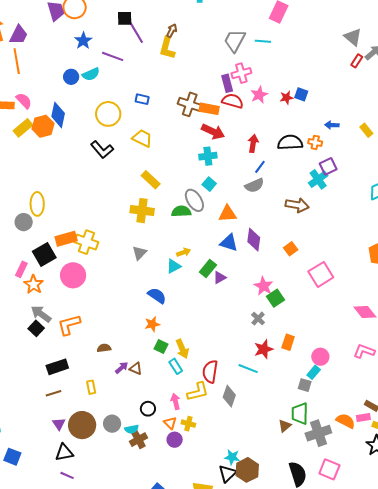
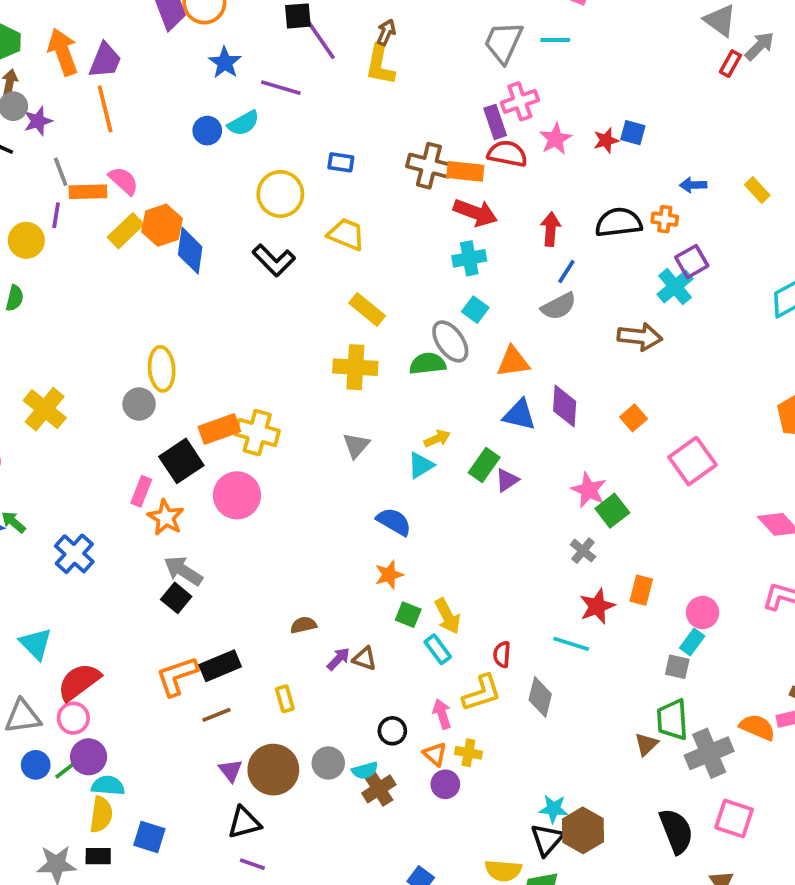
blue diamond: (58, 115) -> (190, 251), moved
orange L-shape: (69, 325) -> (177, 676), moved
red semicircle: (210, 372) -> (502, 654), size x0.6

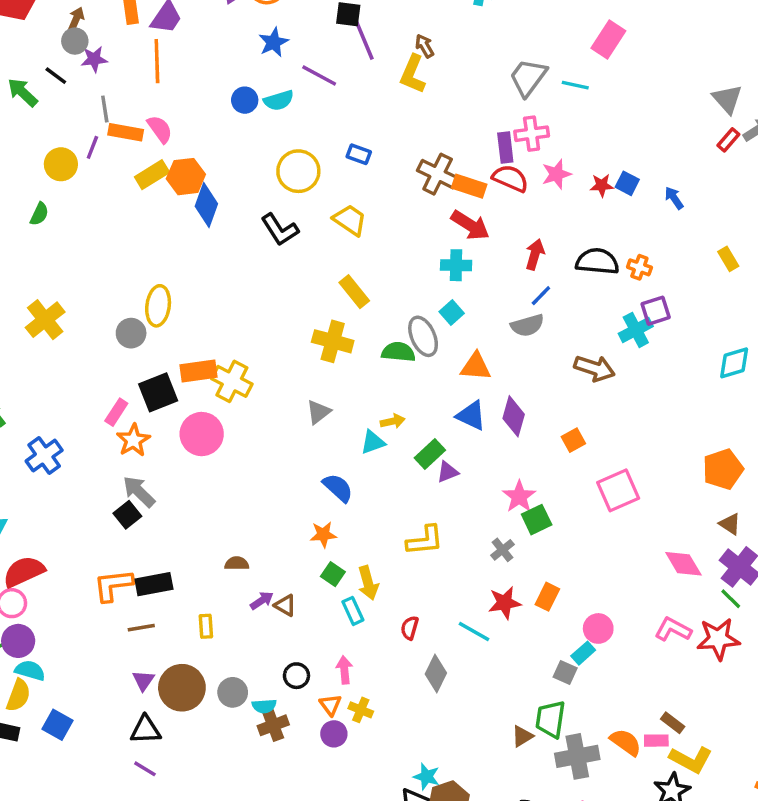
brown arrow: (386, 32) -> (425, 46), turned -65
blue arrow: (693, 185) -> (674, 198), moved, turned 45
yellow L-shape: (482, 693) -> (425, 540), moved

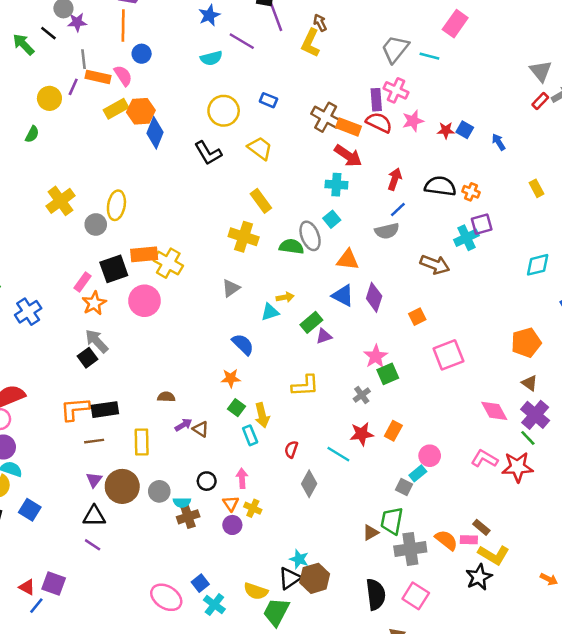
blue circle: (245, 100) -> (142, 54), moved
pink cross: (532, 134) -> (396, 90), turned 30
yellow cross: (45, 320) -> (61, 201), moved
yellow rectangle: (206, 626) -> (142, 442), size x1.5

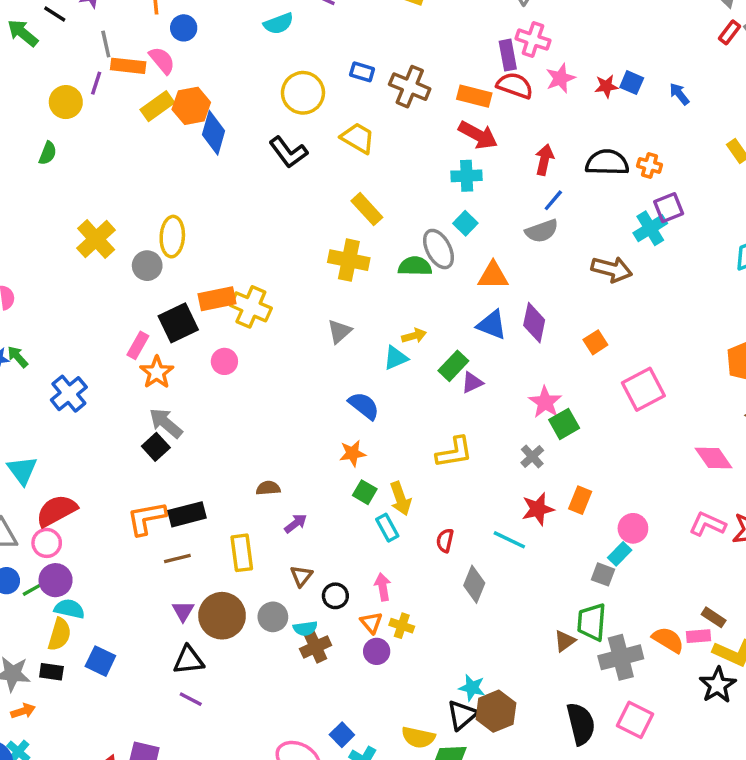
brown cross: (326, 117) -> (410, 87), moved
pink circle: (144, 301) -> (224, 361), size x0.6
brown triangle: (201, 429) -> (301, 576), moved, turned 42

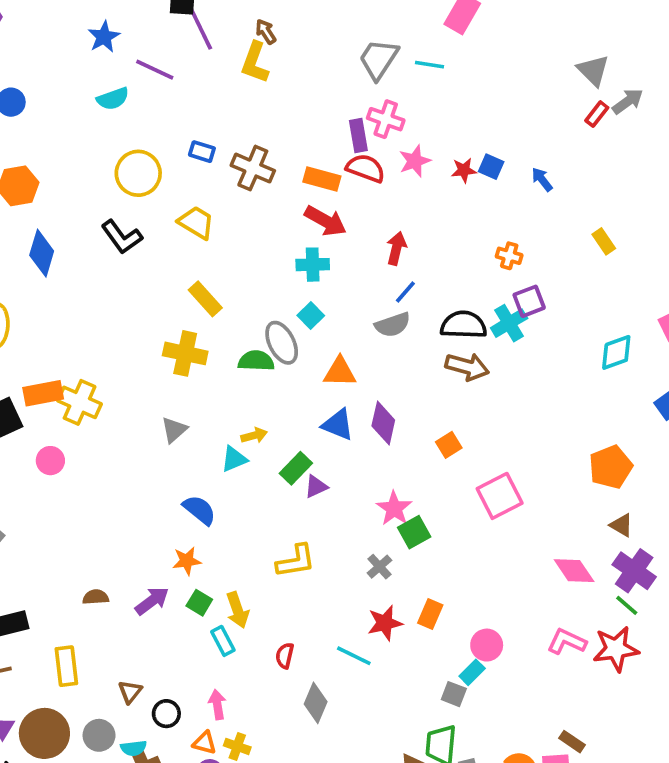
blue diamond: (214, 133) -> (42, 253), moved
black semicircle: (607, 162) -> (464, 325), moved
purple arrow: (296, 523) -> (152, 601), moved, size x1.4
orange triangle: (371, 623) -> (205, 743), turned -35

